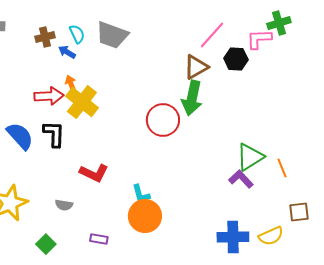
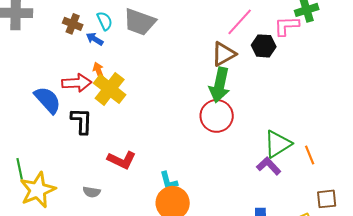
brown cross: (45, 37) -> (73, 24), turned 36
red circle: (163, 120) -> (217, 116), moved
blue semicircle: (20, 136) -> (48, 100), moved

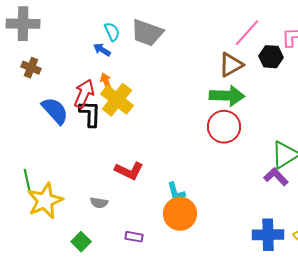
brown cross: (73, 24) -> (31, 68), moved
red arrow: (77, 83) -> (84, 94), turned -64
green arrow: (220, 85) -> (227, 96), turned -100
black L-shape: (82, 121) -> (90, 114), moved

